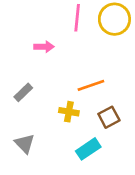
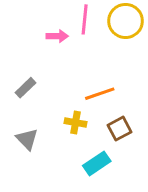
pink arrow: (44, 47) -> (57, 36), moved
gray rectangle: (23, 92) -> (26, 88), moved
gray triangle: (25, 143) -> (27, 139), moved

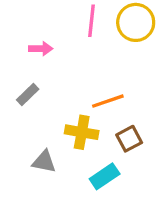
pink arrow: (57, 36) -> (41, 49), moved
yellow cross: (76, 123) -> (82, 132), size x1.4
gray triangle: (27, 139) -> (44, 162), moved, turned -35

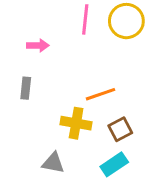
gray rectangle: (28, 94) -> (26, 88), turned -40
gray triangle: (44, 162) -> (53, 163), moved
cyan rectangle: (105, 176) -> (114, 164), moved

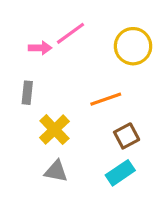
pink line: (85, 19) -> (70, 33), moved, turned 48
yellow circle: (126, 21) -> (133, 46), moved
yellow cross: (76, 123) -> (54, 130), moved, turned 36

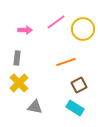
pink line: (70, 33) -> (56, 22), moved
yellow cross: (54, 130) -> (19, 83), moved
cyan rectangle: (120, 173) -> (75, 108), turned 66

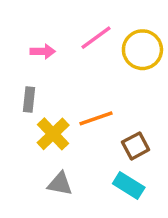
orange line: (66, 62) -> (96, 118), moved
yellow cross: (19, 83) -> (53, 134), moved

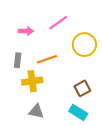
yellow circle: (142, 50) -> (84, 45), moved
orange line: (96, 118) -> (47, 59), moved
yellow cross: (53, 134) -> (32, 81), turned 36

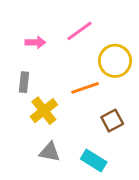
orange line: (47, 59) -> (85, 88), moved
yellow cross: (32, 81) -> (44, 111), turned -30
cyan rectangle: (78, 112) -> (94, 160), moved

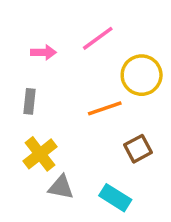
yellow cross: (44, 111) -> (40, 154), moved

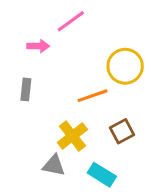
pink line: (98, 38) -> (71, 21), moved
yellow cross: (40, 154) -> (72, 136), moved

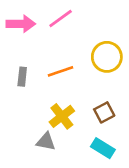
pink arrow: (38, 46) -> (21, 24), moved, size x1.5
orange line: (93, 96) -> (61, 71), moved
cyan rectangle: (102, 175) -> (103, 148), moved

